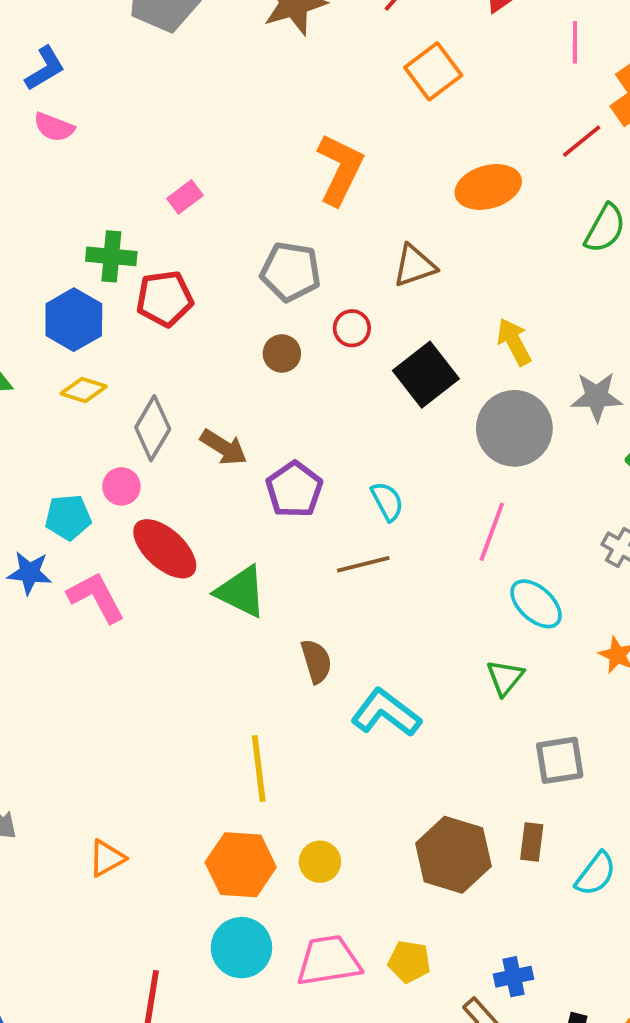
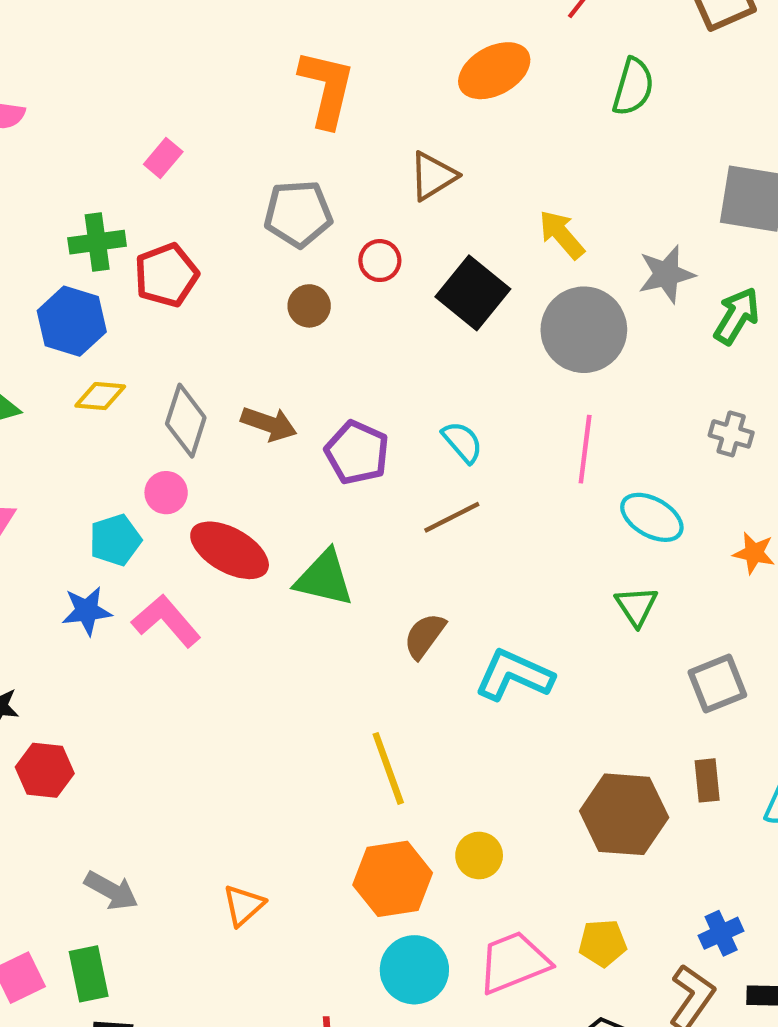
brown semicircle: (316, 661) -> (425, 636), turned -114

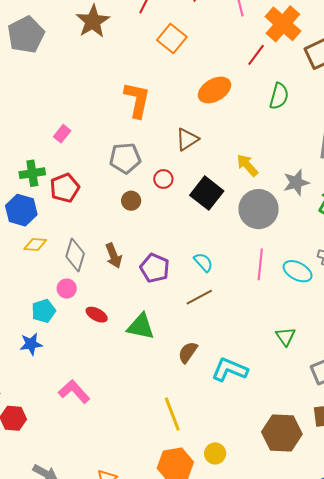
brown arrow: (269, 424) -> (114, 256), turned 50
cyan ellipse: (652, 517) -> (298, 271), moved
red ellipse: (230, 550) -> (97, 315), size x0.6
pink L-shape: (166, 621) -> (74, 391), moved

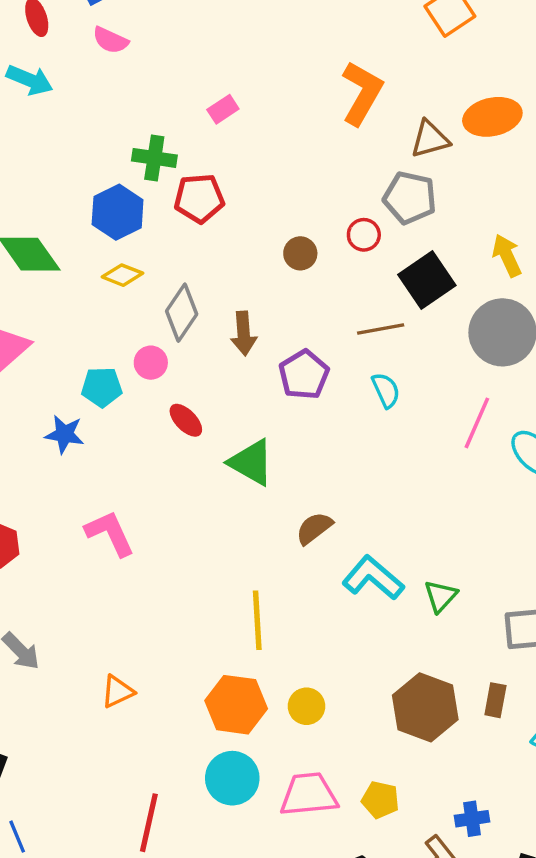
brown triangle: (187, 139) -> (430, 139), moved
gray pentagon: (125, 158) -> (410, 198), moved
brown line: (199, 297) -> (381, 329), moved
green triangle: (286, 337) -> (441, 596), moved

